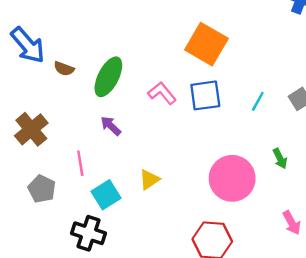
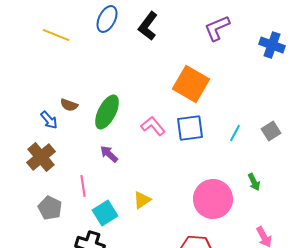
blue arrow: (28, 45) -> (49, 120), moved, size x0.6

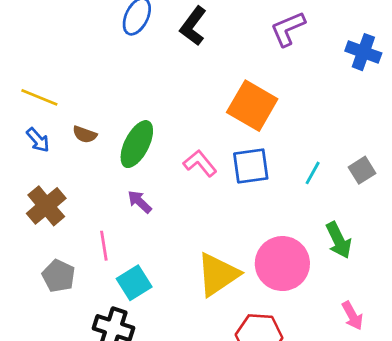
yellow line: (56, 35) -> (39, 97), moved
blue arrow: (49, 120) -> (38, 140), moved
green arrow: (254, 182) -> (339, 240), size x1.5
yellow triangle: (142, 200) -> (218, 275), moved, size x1.8

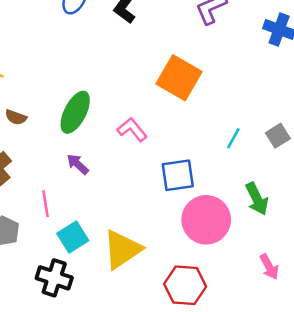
brown semicircle: (85, 134) -> (16, 117), moved
blue square: (251, 166) -> (178, 175), moved
yellow triangle: (218, 275) -> (122, 249), moved

